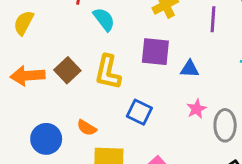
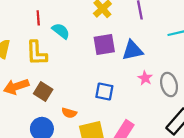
blue triangle: (190, 69) -> (132, 50), size x1.5
brown square: (67, 70) -> (43, 91), moved
yellow L-shape: (108, 72) -> (37, 53), moved

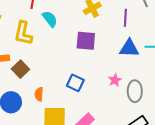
blue triangle: (132, 50) -> (129, 48), moved
orange semicircle: (69, 113) -> (39, 94), turned 64

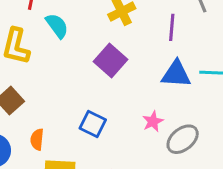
purple square: (86, 41) -> (111, 61), turned 35
gray ellipse: (135, 91) -> (183, 139), turned 50

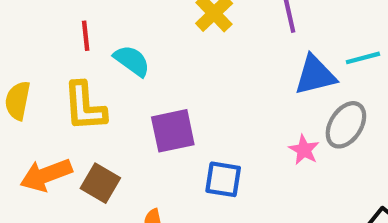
purple square: (111, 61) -> (173, 131), moved, turned -36
gray ellipse: (183, 139) -> (346, 125), moved

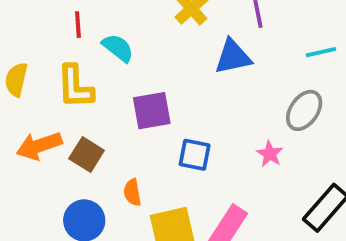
blue triangle: (315, 75) -> (233, 57), moved
pink star: (304, 150) -> (270, 154), moved

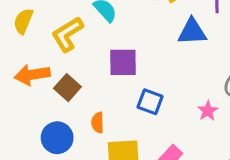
yellow L-shape: (75, 87) -> (67, 34), turned 51

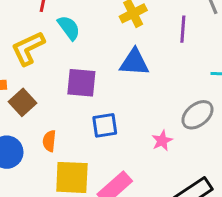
blue triangle: (192, 32) -> (134, 62), moved
blue square: (150, 102) -> (105, 125), turned -35

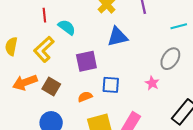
blue square: (105, 125) -> (111, 85), turned 30
orange semicircle: (49, 141) -> (85, 97), moved, turned 80

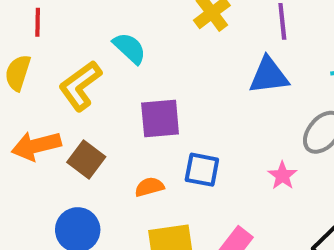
red line: (44, 15) -> (38, 22), moved
blue triangle: (117, 37) -> (269, 76), moved

